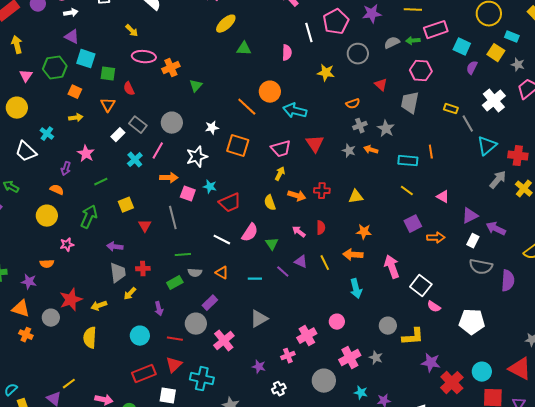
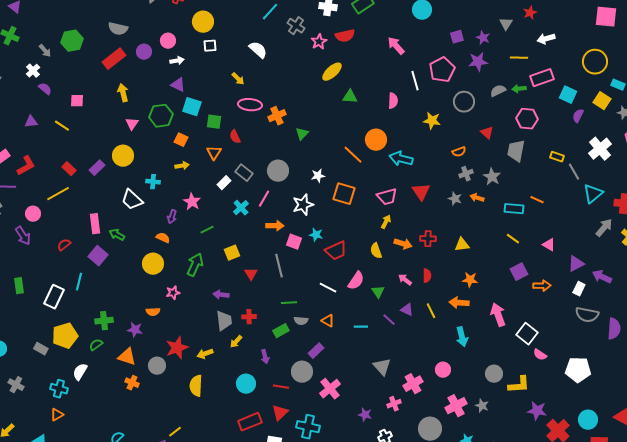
cyan cross: (47, 134) -> (153, 182), turned -32
orange line: (431, 152) -> (537, 200), turned -56
gray triangle: (259, 319) -> (382, 367), moved, turned -42

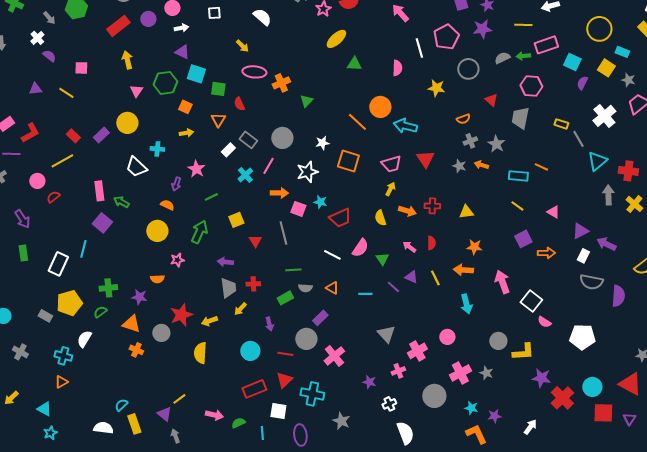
gray arrow: (604, 228) -> (608, 195), turned -42
purple arrow: (23, 236) -> (22, 219), moved
red semicircle: (64, 245) -> (53, 197), moved

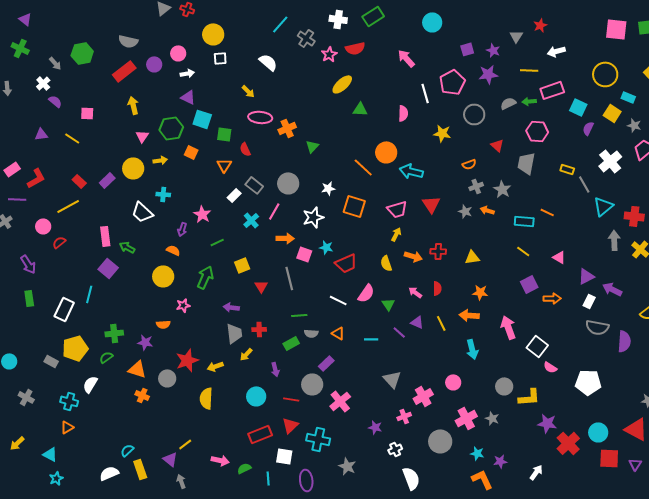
yellow arrow: (186, 133) -> (160, 160), moved
white semicircle: (103, 428) -> (109, 473), turned -30

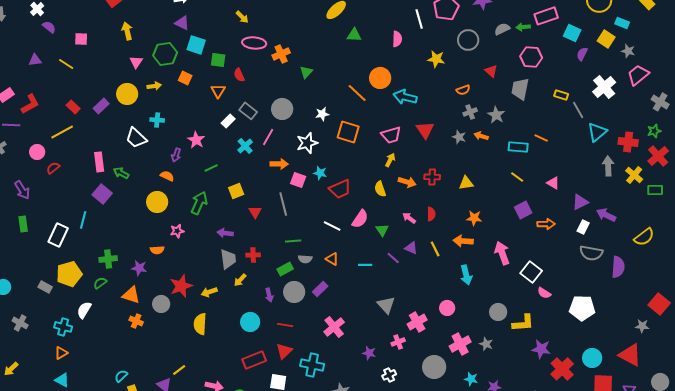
gray circle: (312, 384) -> (294, 292), moved
cyan triangle: (50, 454) -> (62, 380), moved

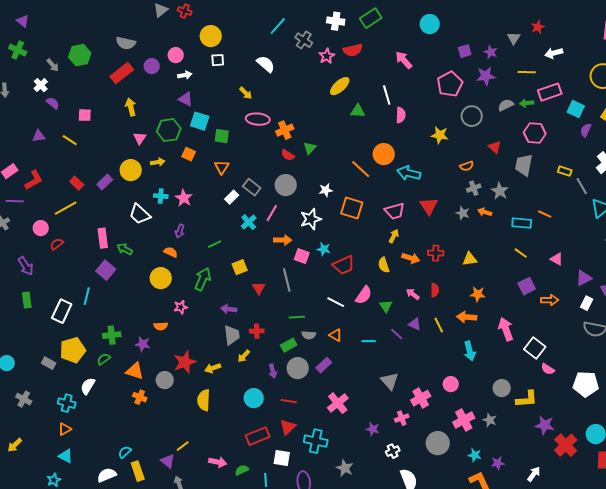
white line: (419, 19) -> (387, 95), moved
red semicircle: (239, 75) -> (288, 155), moved, turned -32
pink star: (196, 140) -> (184, 198), moved

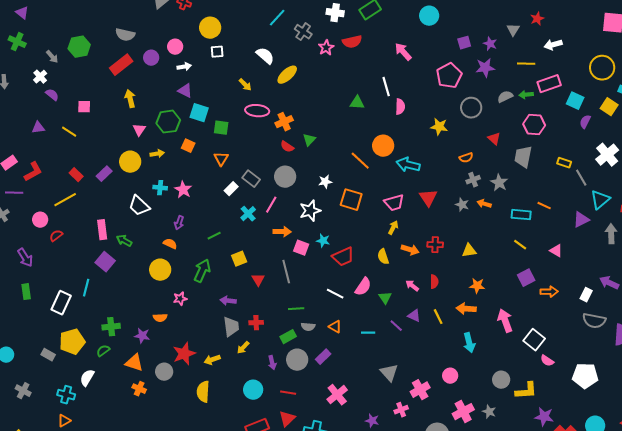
yellow ellipse: (340, 86) -> (287, 75), moved
purple triangle: (584, 278) -> (581, 220), moved

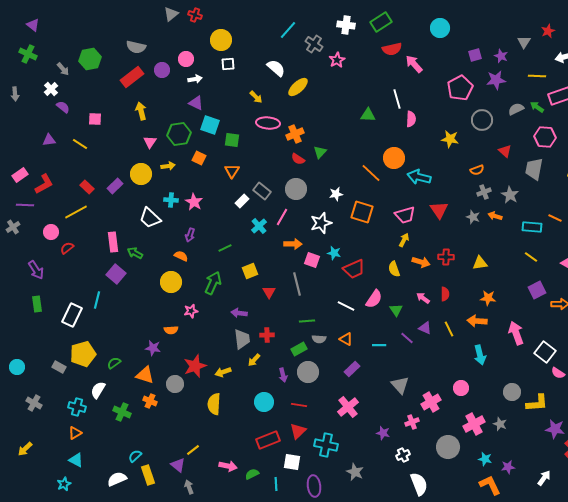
red semicircle: (352, 42) -> (392, 49), moved
green arrow: (526, 95) -> (537, 107), turned 40
green cross: (111, 327) -> (122, 412), moved, turned 30
purple rectangle: (323, 357) -> (352, 369), moved

